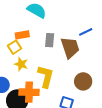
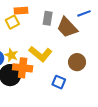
brown trapezoid: (70, 48) -> (67, 27), turned 150
yellow star: (21, 64) -> (11, 55), moved
yellow L-shape: (46, 77) -> (40, 54), turned 110

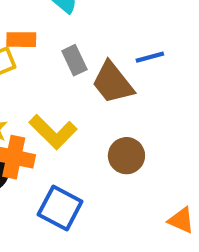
gray rectangle: (48, 18) -> (74, 60), turned -40
blue square: (59, 82) -> (60, 208), moved, size x1.5

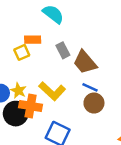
blue line: (150, 57) -> (90, 87), moved, turned 42

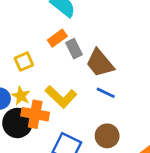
orange rectangle: (33, 40) -> (57, 38), moved, turned -35
yellow square: (22, 52) -> (24, 62), moved
brown circle: (94, 103) -> (107, 136), moved

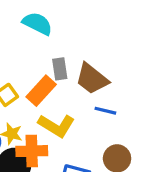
orange rectangle: (57, 38) -> (41, 91), moved, size x1.4
gray rectangle: (74, 49) -> (60, 69), turned 30

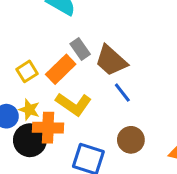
gray rectangle: (60, 69) -> (80, 49), turned -30
blue line: (105, 111) -> (122, 93), turned 35

